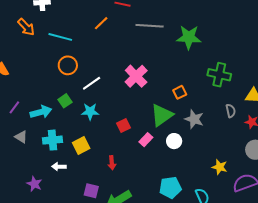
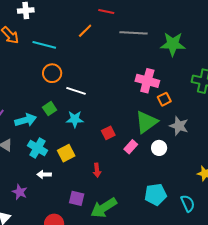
pink cross: (136, 76) -> (147, 81), moved, turned -30
white line: (92, 83) -> (76, 91), turned 54
cyan cross: (53, 140) -> (37, 148), turned 36

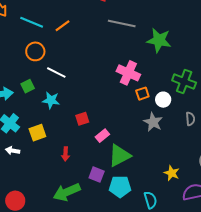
orange line: (85, 31) -> (63, 26), moved
green triangle: (146, 122) -> (119, 156), moved
white circle: (159, 148) -> (163, 100), moved
purple square: (77, 198) -> (97, 174), moved

